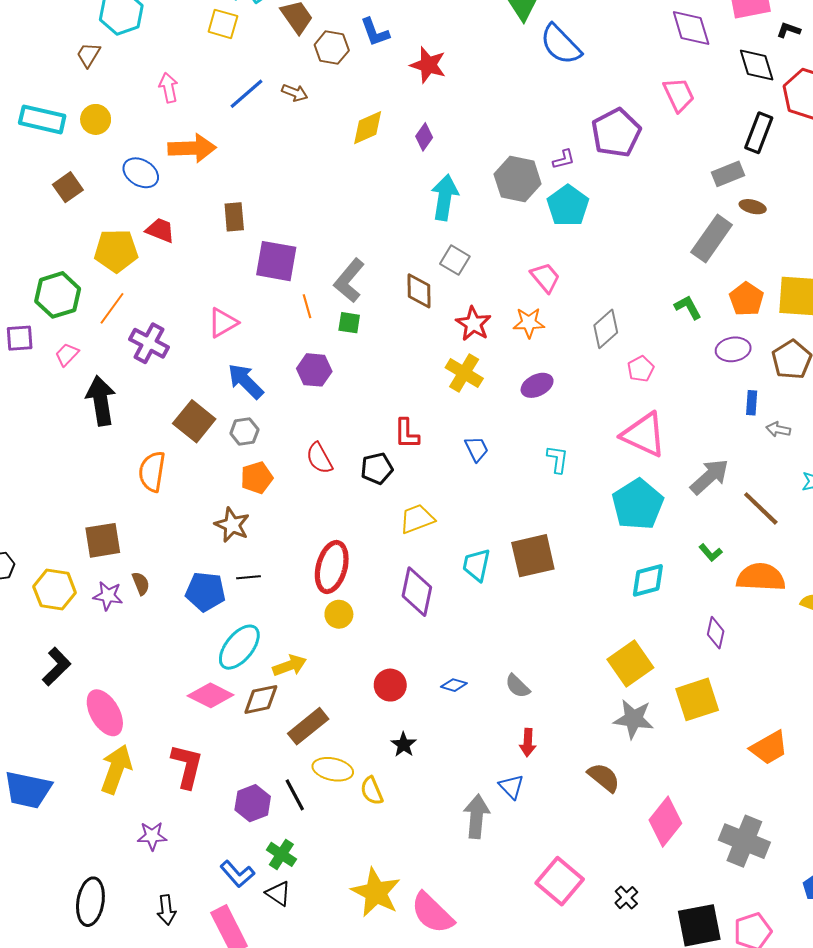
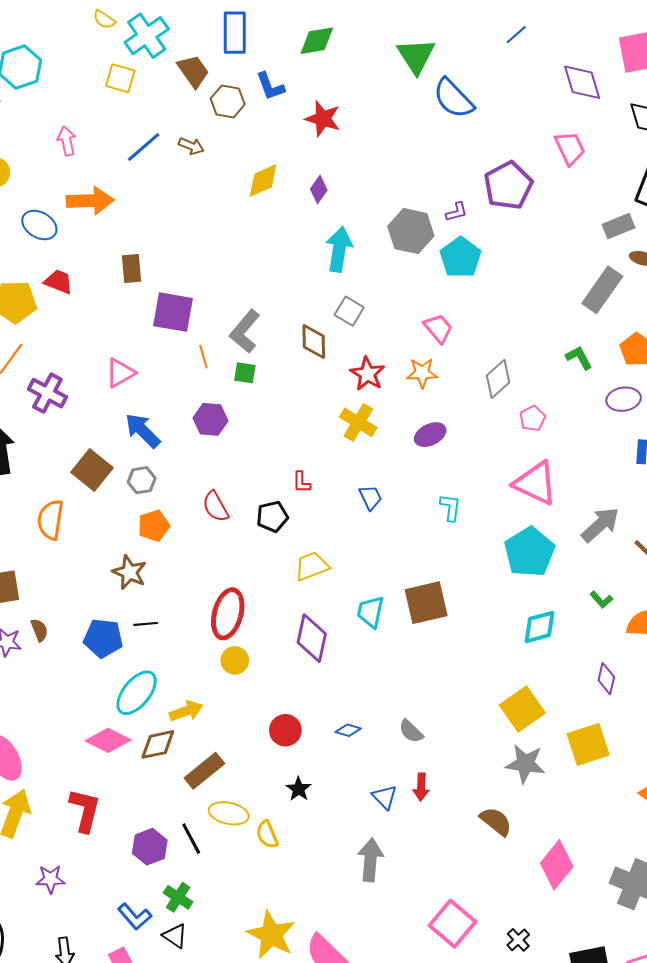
red L-shape: (407, 434) -> (302, 482), size x0.7
blue triangle: (511, 787) -> (385, 797), moved

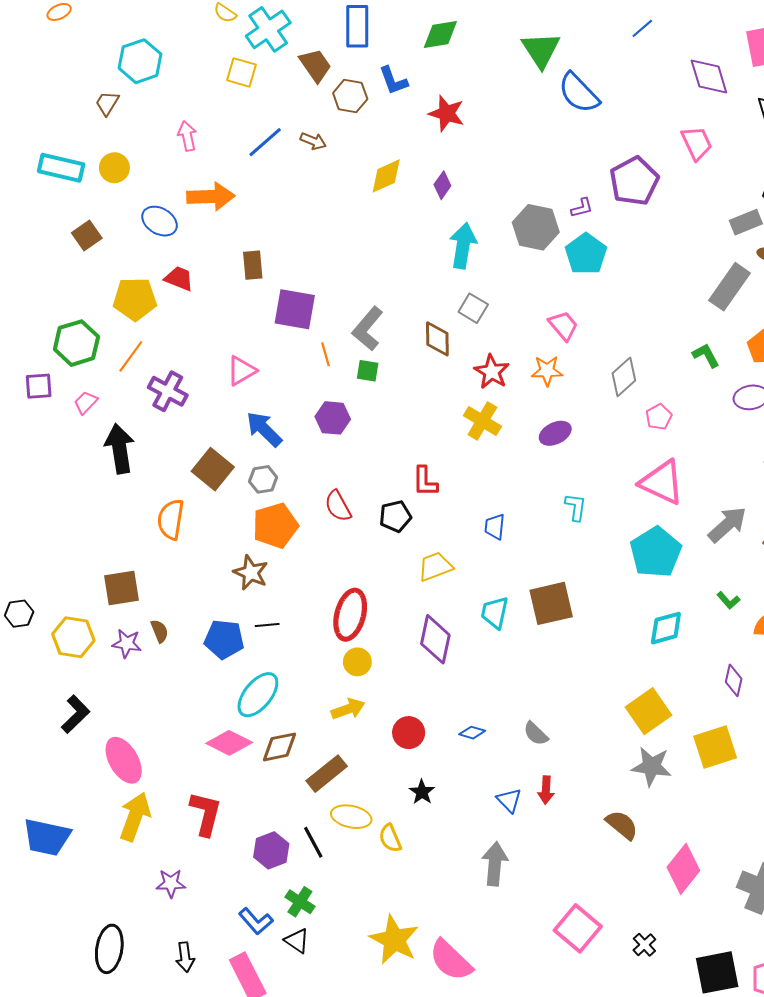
red L-shape: (302, 482) -> (425, 481), size x1.4
blue trapezoid: (370, 497) -> (495, 527), moved, turned -148
orange pentagon: (154, 526) -> (275, 526), size x1.4
yellow arrow: (186, 711) -> (348, 709), moved

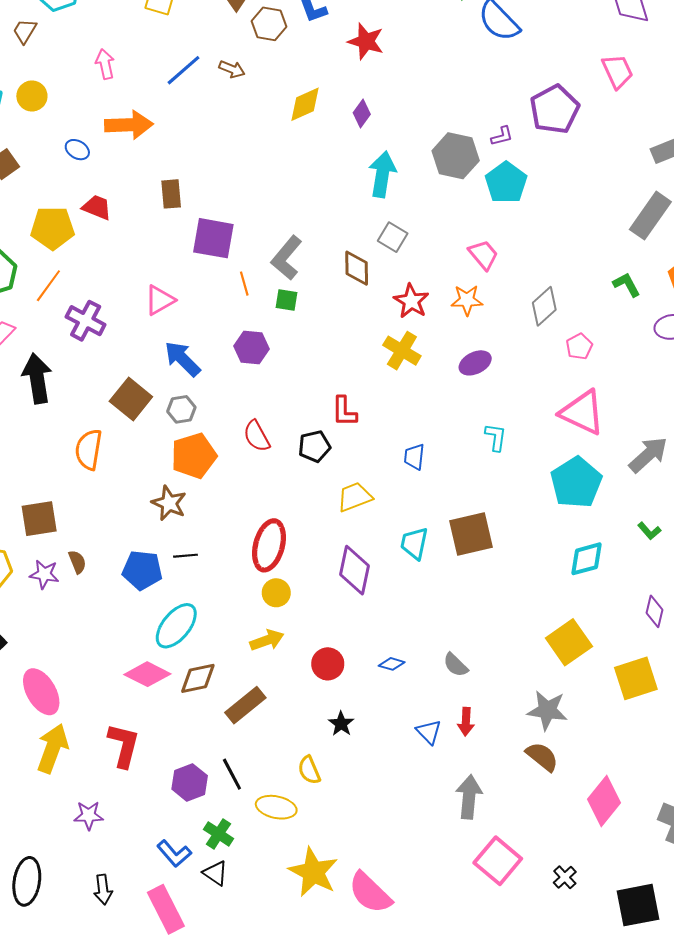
blue ellipse: (160, 221) -> (77, 150), size x0.7
gray star: (652, 766) -> (547, 710), moved
yellow ellipse: (351, 817) -> (276, 807), moved
gray arrow: (495, 864) -> (469, 797), moved

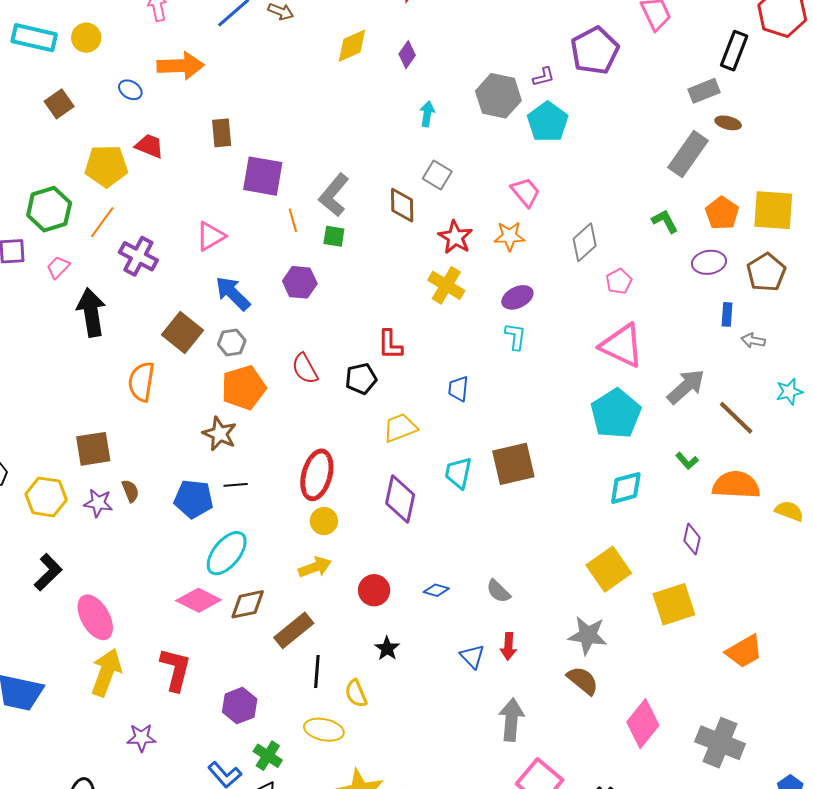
cyan arrow: (382, 174) -> (427, 114), size x0.6
cyan L-shape: (496, 437) -> (515, 337), moved
black line: (232, 774) -> (317, 671), moved, turned 32

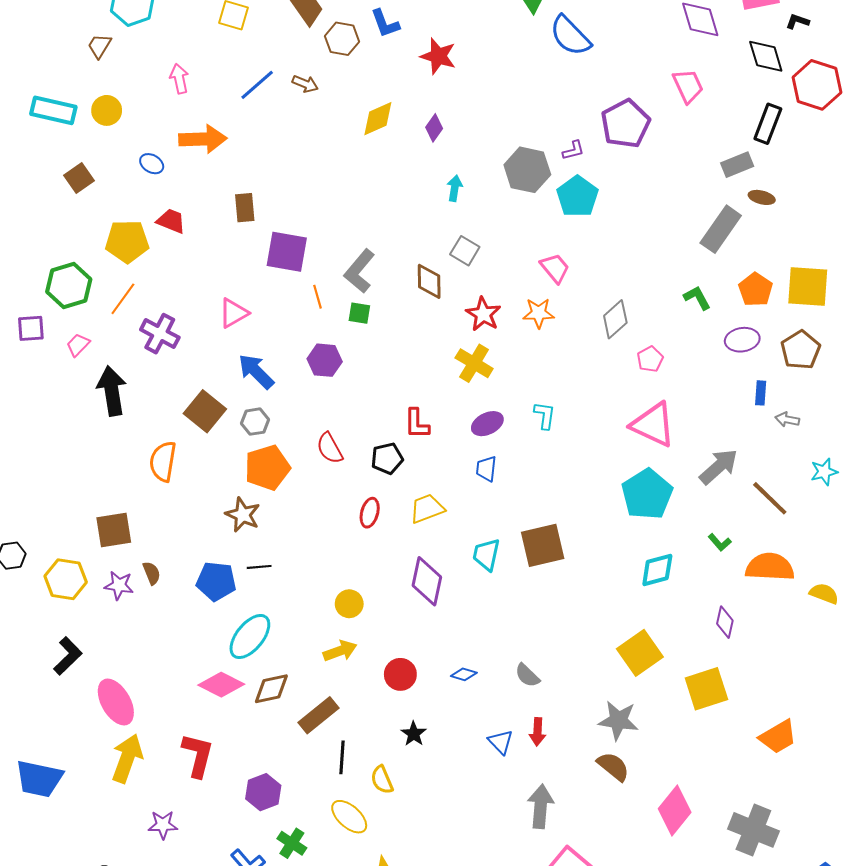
purple ellipse: (517, 297) -> (487, 424), moved
red ellipse: (317, 475) -> (370, 513), moved, size x0.6
yellow ellipse: (324, 730) -> (349, 817), turned 30

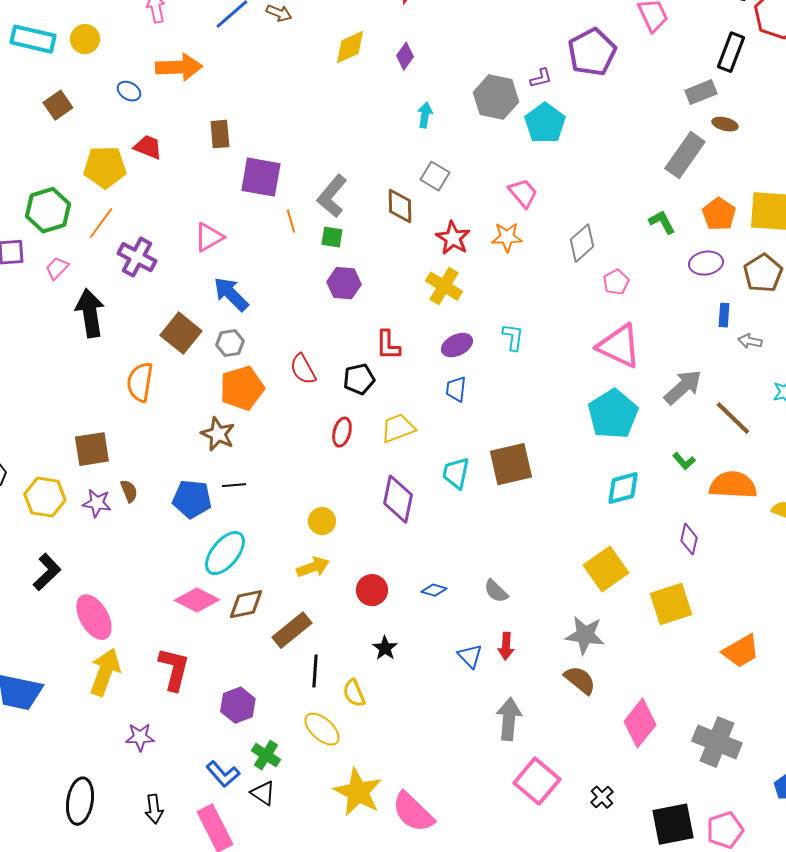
purple hexagon: (325, 360) -> (344, 283), moved

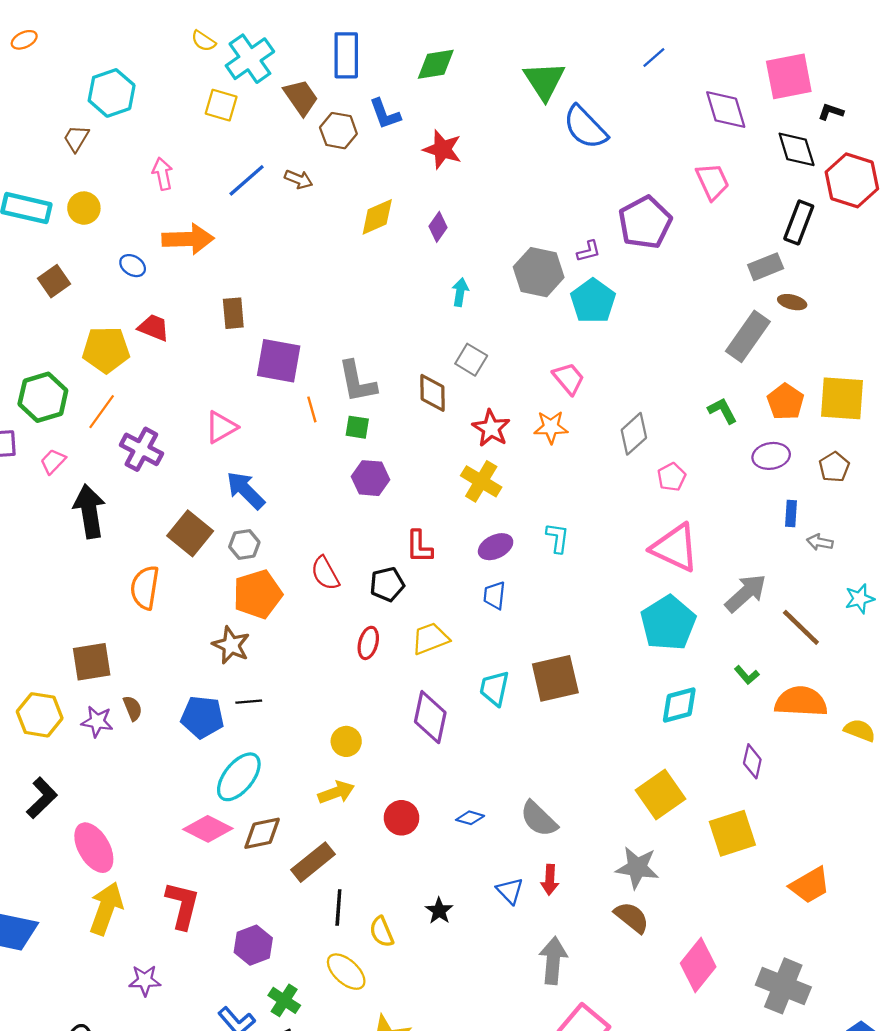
gray L-shape: (332, 196) -> (357, 382), turned -51
brown pentagon: (763, 273) -> (834, 467), size x0.7
gray semicircle: (496, 591) -> (539, 819), size x1.4
black star: (385, 648) -> (439, 911), moved

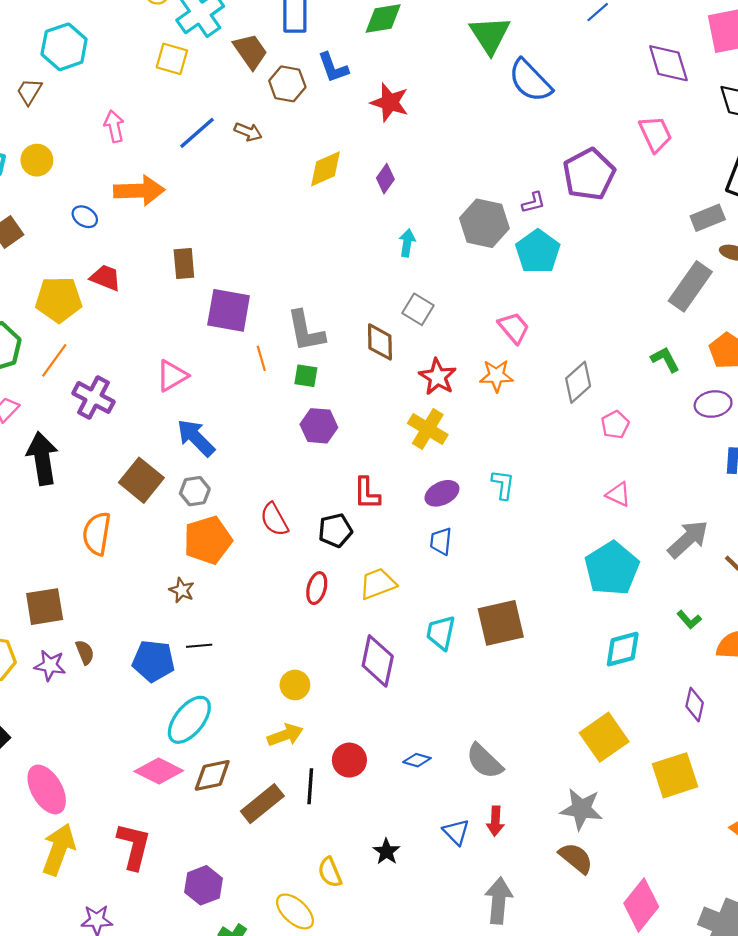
pink triangle: (675, 548) -> (618, 494), size x0.5
brown star: (231, 645) -> (182, 590), size x0.7
black line: (338, 907) -> (310, 786), moved

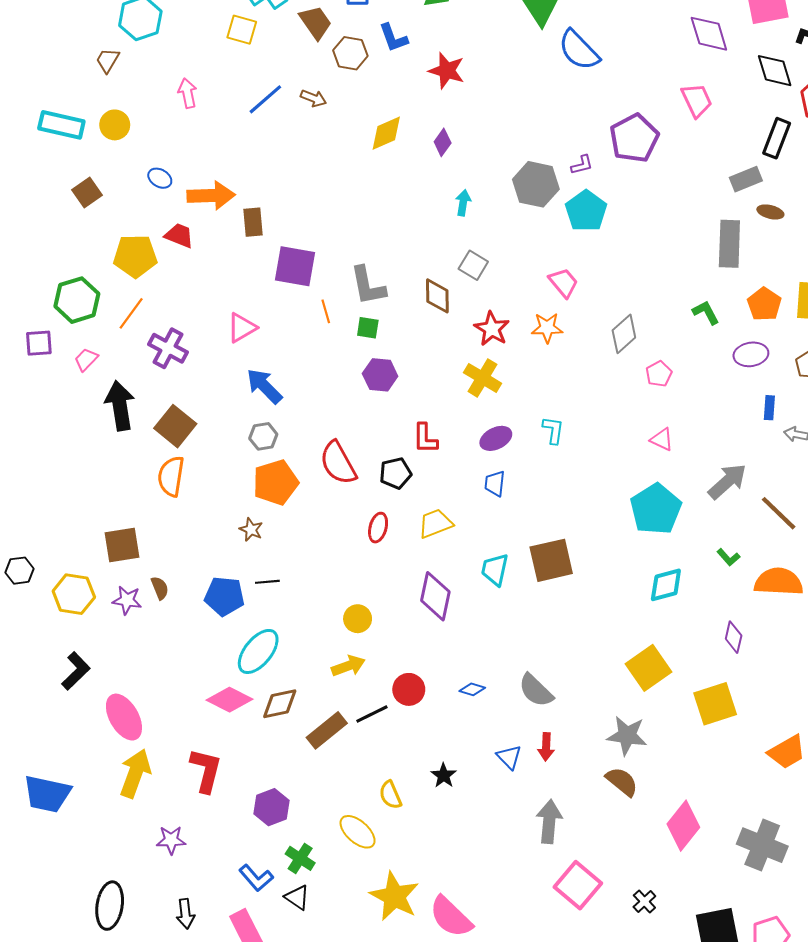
orange arrow: (139, 191) -> (211, 196), moved
gray rectangle: (690, 286) -> (729, 244), turned -33
brown square: (141, 480) -> (175, 426), moved
red semicircle: (274, 519) -> (338, 463), size x1.4
black line: (310, 786) -> (372, 714), turned 60

